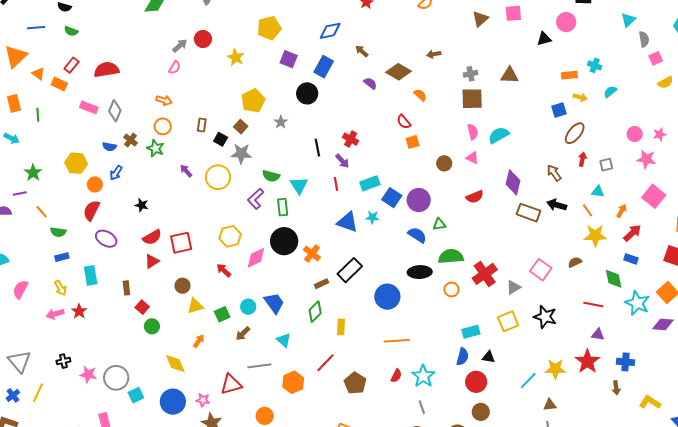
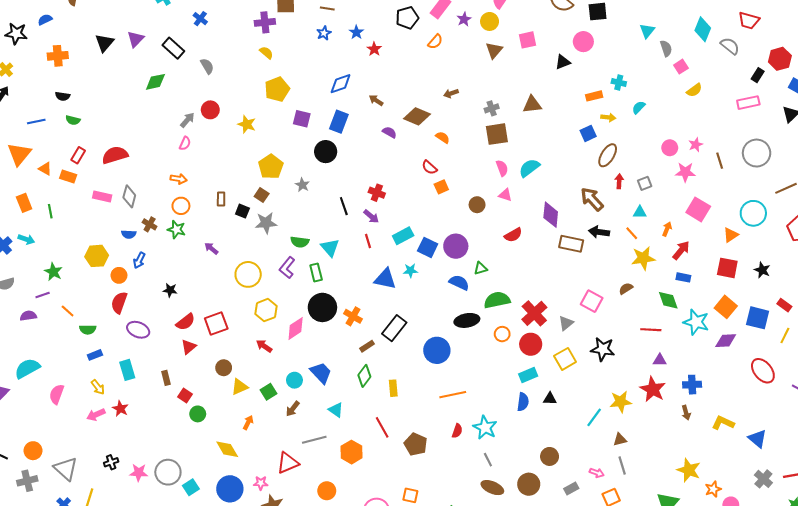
brown arrow: (554, 173) -> (592, 199), size x1.4
yellow circle: (218, 177) -> (248, 274), moved
red line: (325, 363) -> (382, 427), turned -65
red circle: (476, 382) -> (531, 344), moved

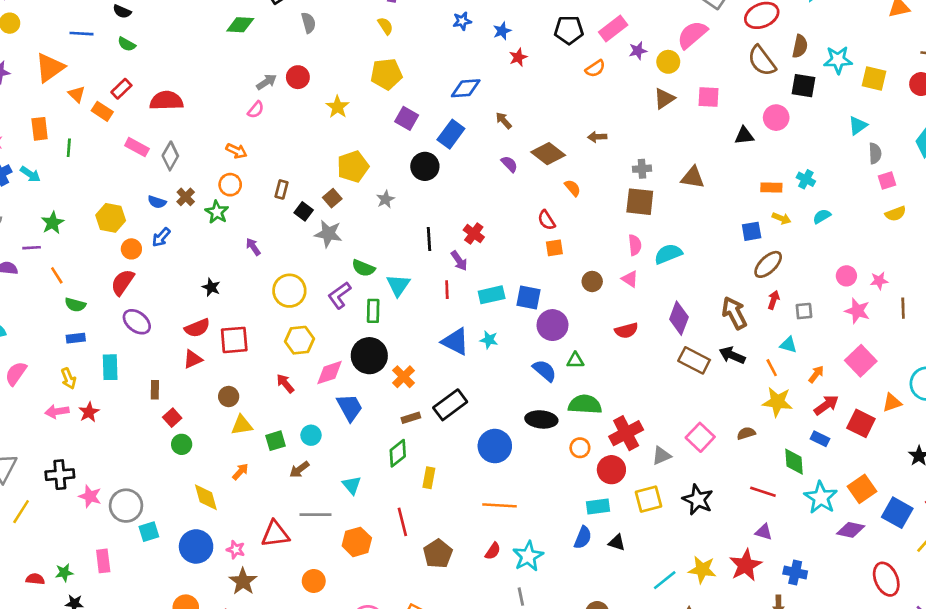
blue square: (428, 247) -> (528, 298), moved, turned -30
red square: (727, 268) -> (861, 423), moved
black star: (170, 290) -> (211, 287), moved
blue trapezoid: (321, 373) -> (350, 408), moved
black cross: (111, 462) -> (60, 475), size x1.5

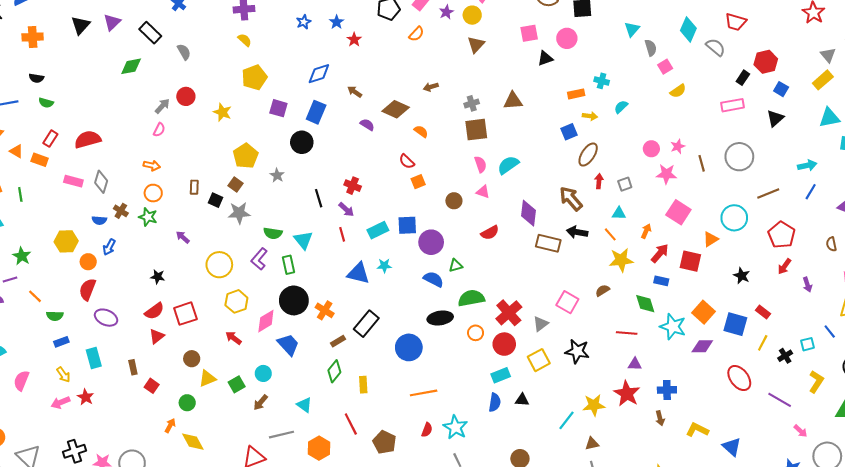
pink square: (708, 97) -> (529, 33), moved
green circle: (182, 444) -> (187, 403), moved
orange arrow: (240, 472) -> (170, 426), moved

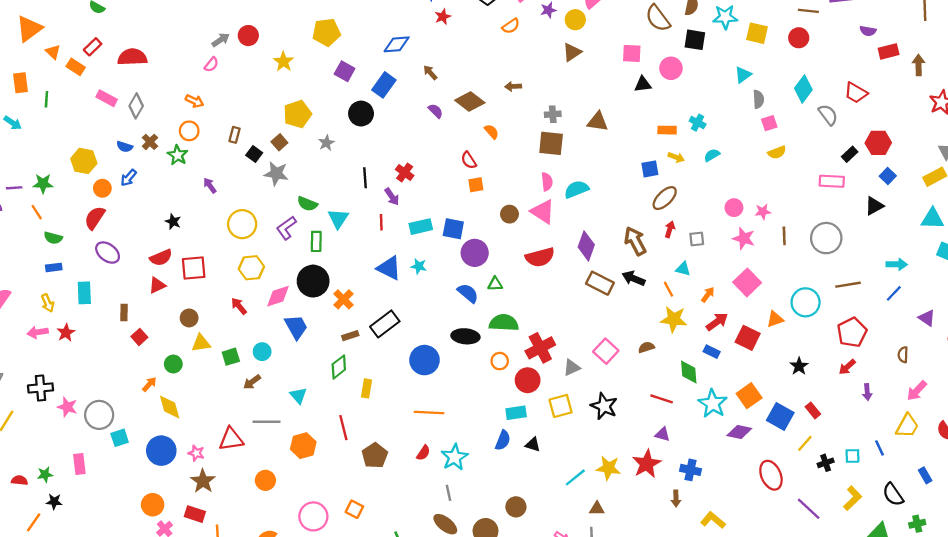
pink triangle: (483, 192) -> (543, 212), size x1.6
red semicircle: (490, 233) -> (540, 257), size x1.4
green star: (22, 256) -> (43, 184), moved, turned 30

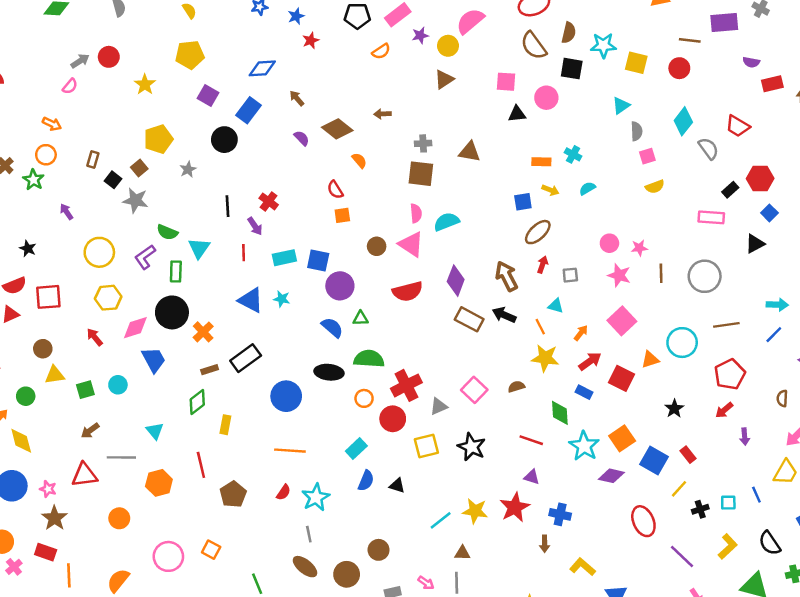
brown arrow: (252, 382) -> (90, 431), moved
cyan rectangle: (516, 413) -> (356, 449), moved, turned -36

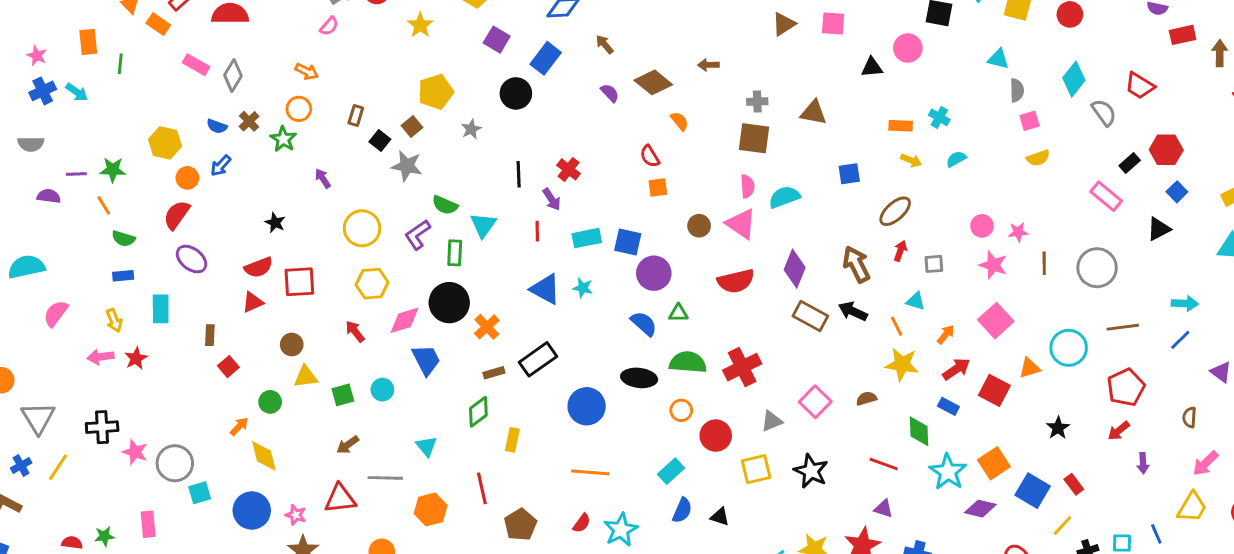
pink square: (506, 82) -> (833, 23), moved
cyan triangle: (621, 106) -> (998, 59), turned 48
blue square: (523, 202) -> (849, 174), moved
pink rectangle: (711, 217) -> (1106, 196), turned 35
red cross: (406, 385) -> (742, 367), moved

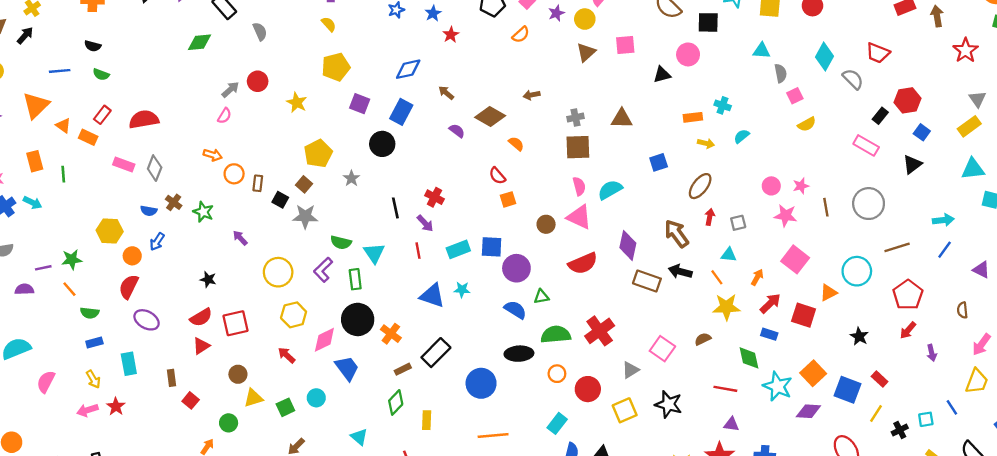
orange circle: (299, 109) -> (234, 174), moved

